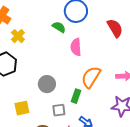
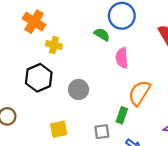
yellow cross: (18, 36) -> (54, 45), turned -32
gray circle: (47, 84) -> (79, 89), moved

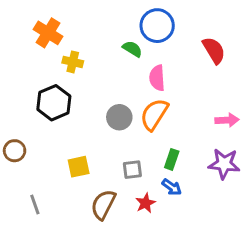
gray circle: (79, 89) -> (119, 117), moved
orange semicircle: (139, 93) -> (154, 114), moved
green rectangle: (122, 115) -> (172, 159), moved

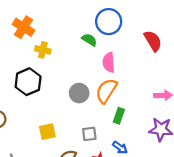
green rectangle: (172, 159) -> (119, 116), moved

